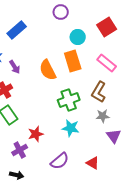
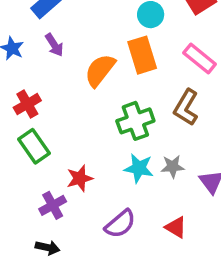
purple arrow: (15, 67) -> (54, 45), moved
orange semicircle: (48, 70) -> (100, 70), turned 65
gray star: (103, 116) -> (173, 167), moved

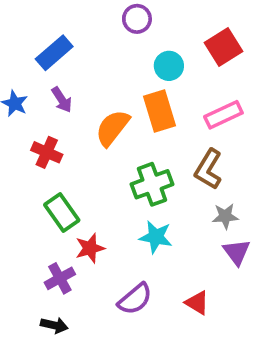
pink rectangle: (200, 58) -> (223, 115), turned -64
red cross: (27, 104) -> (47, 152), moved, turned -36
green rectangle: (34, 146) -> (62, 212), moved
gray star: (173, 167) -> (225, 216), moved

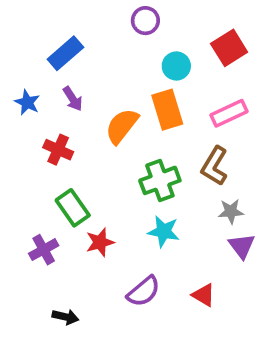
purple cross: (60, 278) -> (44, 250), moved

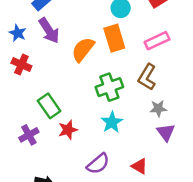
purple arrow: (73, 99) -> (49, 31), size x1.5
red cross: (58, 150) -> (21, 64), moved
cyan star: (164, 231) -> (112, 122), turned 30

